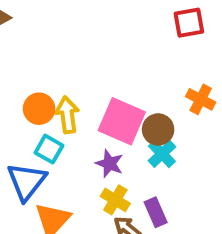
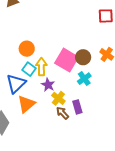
yellow arrow: (67, 115) -> (41, 67), moved
brown circle: (158, 129) -> (83, 57), moved
purple star: (109, 164) -> (48, 85), moved

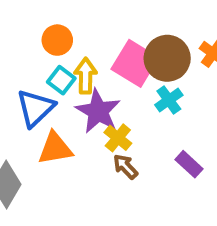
brown circle: (83, 57) -> (167, 58), size x1.5
purple star: (48, 85) -> (98, 111), size x1.6
orange triangle: (26, 104) -> (55, 148), turned 30
purple rectangle: (77, 107) -> (189, 164), moved, turned -32

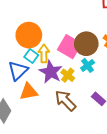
orange circle: (57, 40) -> (29, 35), size x1.6
yellow cross: (118, 138) -> (68, 75), moved
brown arrow: (125, 167) -> (65, 101), size x1.6

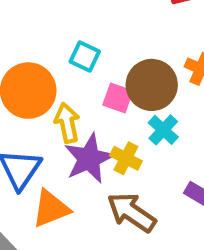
pink square: (69, 47) -> (118, 98), size x0.6
cyan square: (31, 56) -> (85, 57), moved
purple star: (51, 72) -> (89, 158), turned 30

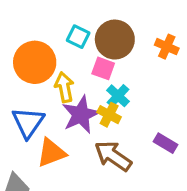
brown circle: (152, 85) -> (115, 40), moved
cyan cross: (163, 130) -> (118, 96), moved

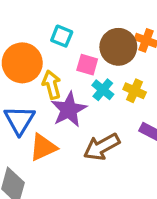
brown circle: (115, 40) -> (118, 47), moved
yellow cross: (109, 115) -> (135, 91), moved
brown arrow: (113, 156) -> (102, 147), turned -60

